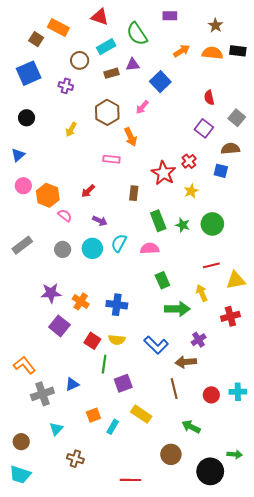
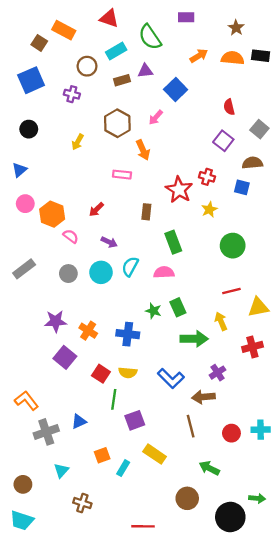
red cross: (189, 161) -> (207, 177), turned -32
green star: (183, 225) -> (153, 311), moved

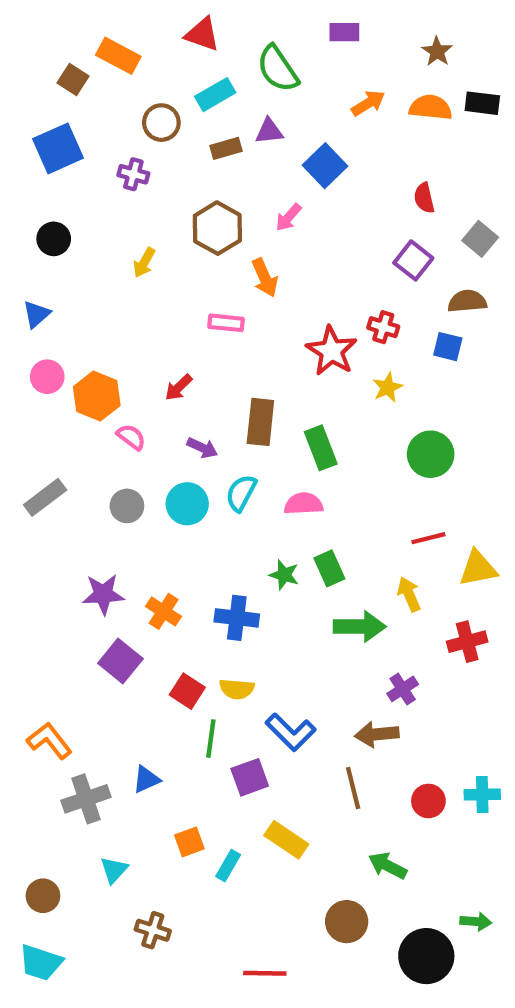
brown rectangle: (146, 212) -> (260, 422), moved, size x1.5
blue L-shape: (171, 378) -> (291, 732), moved

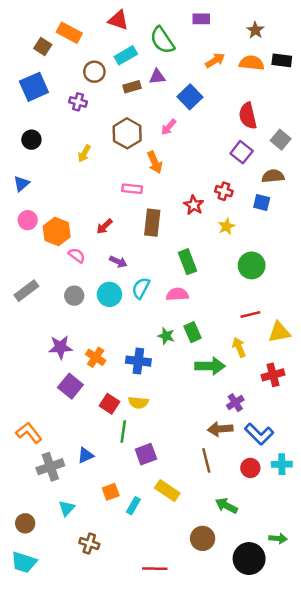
red semicircle: (424, 198) -> (248, 116), size x1.5
red star: (332, 351) -> (194, 205), size x0.7
brown rectangle: (260, 422) -> (152, 223), moved
blue L-shape: (291, 732) -> (259, 434), moved

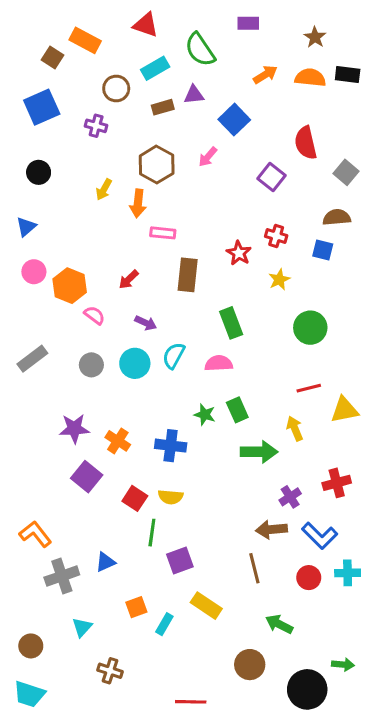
purple square: (242, 152) -> (271, 177), moved
orange arrow: (155, 162) -> (138, 203), moved, turned 30
red cross: (273, 375) -> (337, 483), moved

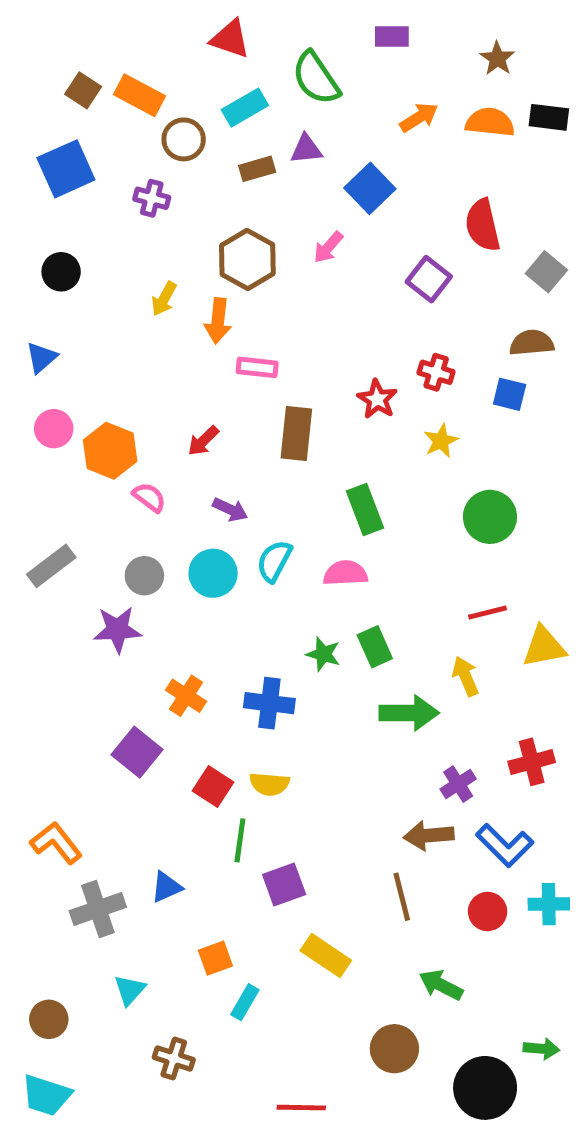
orange rectangle: (85, 40) -> (139, 95), moved
purple star: (74, 429) -> (117, 630), moved
cyan rectangle: (164, 624) -> (245, 1002), moved

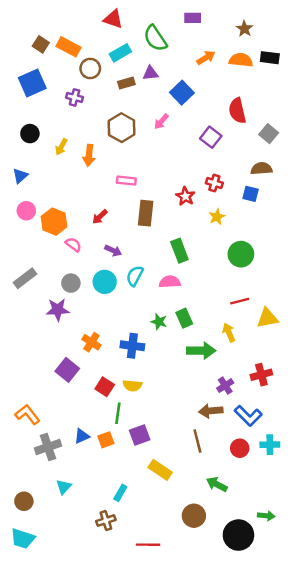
yellow arrow: (164, 299) -> (61, 147), moved
orange arrow: (218, 321) -> (89, 155), moved
orange square: (215, 958) -> (106, 440), moved
brown cross: (174, 1059) -> (106, 521), moved, turned -36

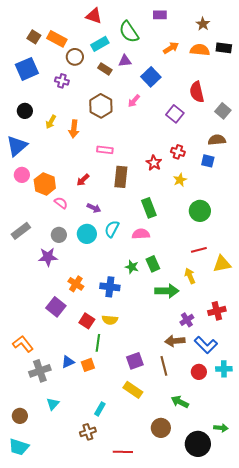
brown rectangle: (126, 83) -> (105, 69), turned 48
blue triangle: (20, 176) -> (17, 146), size x1.6
purple square: (140, 435) -> (135, 361), moved

